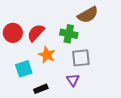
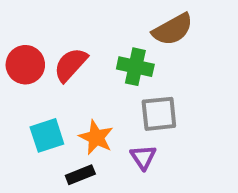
orange star: (47, 55) -> (96, 137), moved

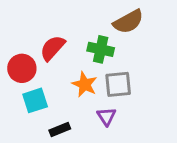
red circle: (25, 65) -> (22, 68), moved
orange star: (96, 137) -> (85, 84), moved

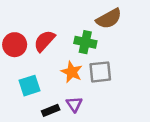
red circle: (22, 68) -> (15, 45), moved
purple triangle: (106, 116) -> (74, 104), moved

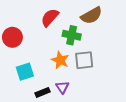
red semicircle: (44, 41) -> (50, 18), moved

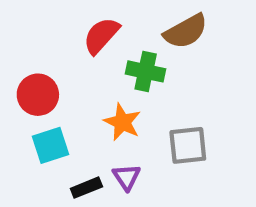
red circle: (12, 37) -> (38, 95), moved
gray square: (84, 60) -> (188, 145), moved

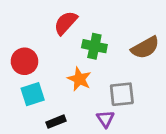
brown semicircle: (186, 31) -> (145, 48), moved
purple triangle: (127, 177) -> (105, 119), moved

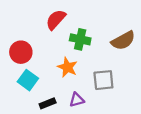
cyan square: (33, 94) -> (28, 80), turned -36
purple triangle: (105, 119) -> (77, 100), moved, turned 49

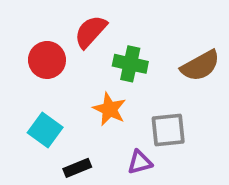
red circle: (21, 52) -> (47, 60), moved
purple triangle: (77, 100) -> (140, 162), moved

